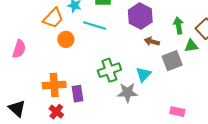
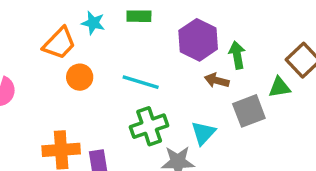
cyan line: (95, 26) -> (141, 82), moved
green arrow: (178, 26) -> (237, 55), moved

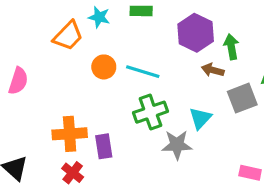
orange circle: (80, 77) -> (104, 67), moved

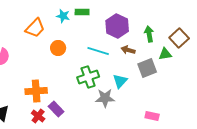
cyan star: (99, 17) -> (63, 16), moved
green arrow: (231, 47) -> (149, 34), moved
cyan line: (143, 72) -> (98, 51), moved
purple rectangle: (104, 146) -> (56, 109), moved, turned -35

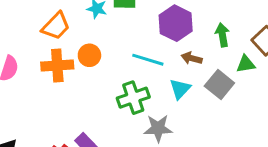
gray square: (147, 68) -> (219, 84), turned -30
cyan triangle: (120, 81) -> (180, 89), moved
orange cross: (36, 91) -> (57, 66), moved

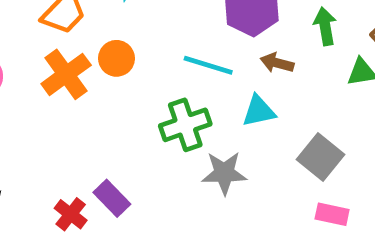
orange cross: (57, 66) -> (66, 74), turned -32
gray square: (219, 84) -> (321, 157), moved
cyan triangle: (180, 89) -> (259, 111), turned 35

